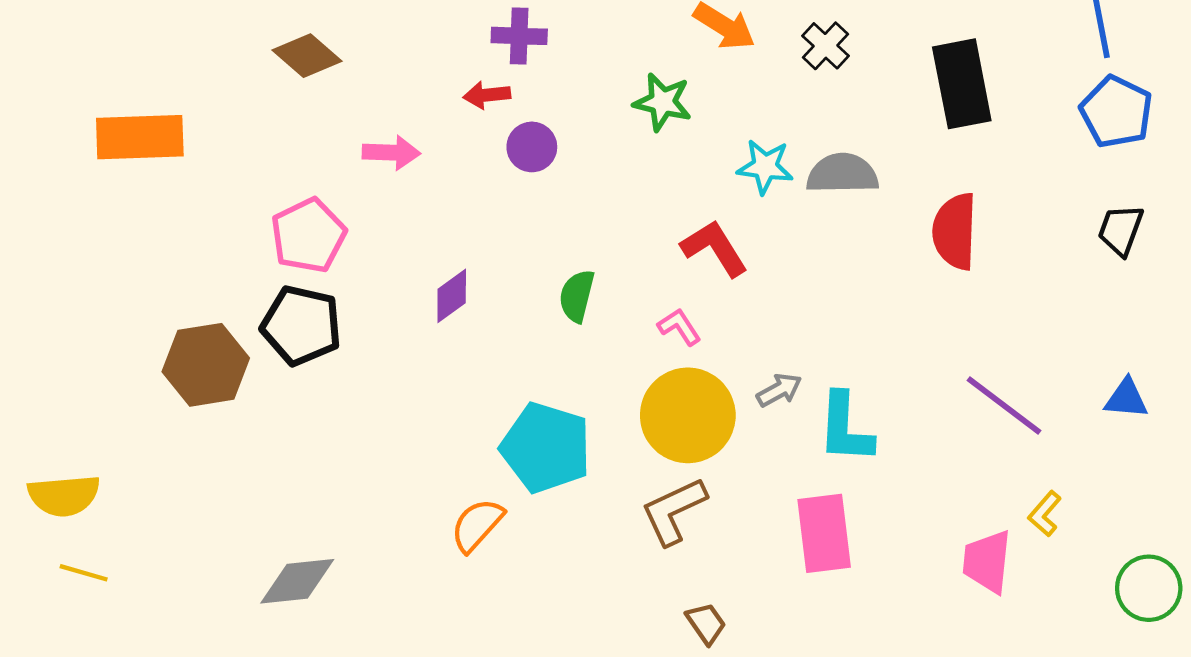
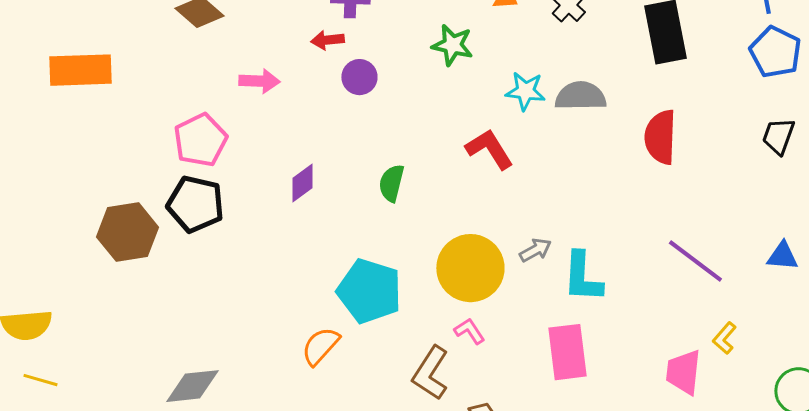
pink L-shape: (679, 327) -> (469, 331), moved
brown L-shape: (674, 511) -> (430, 373), moved, turned -32

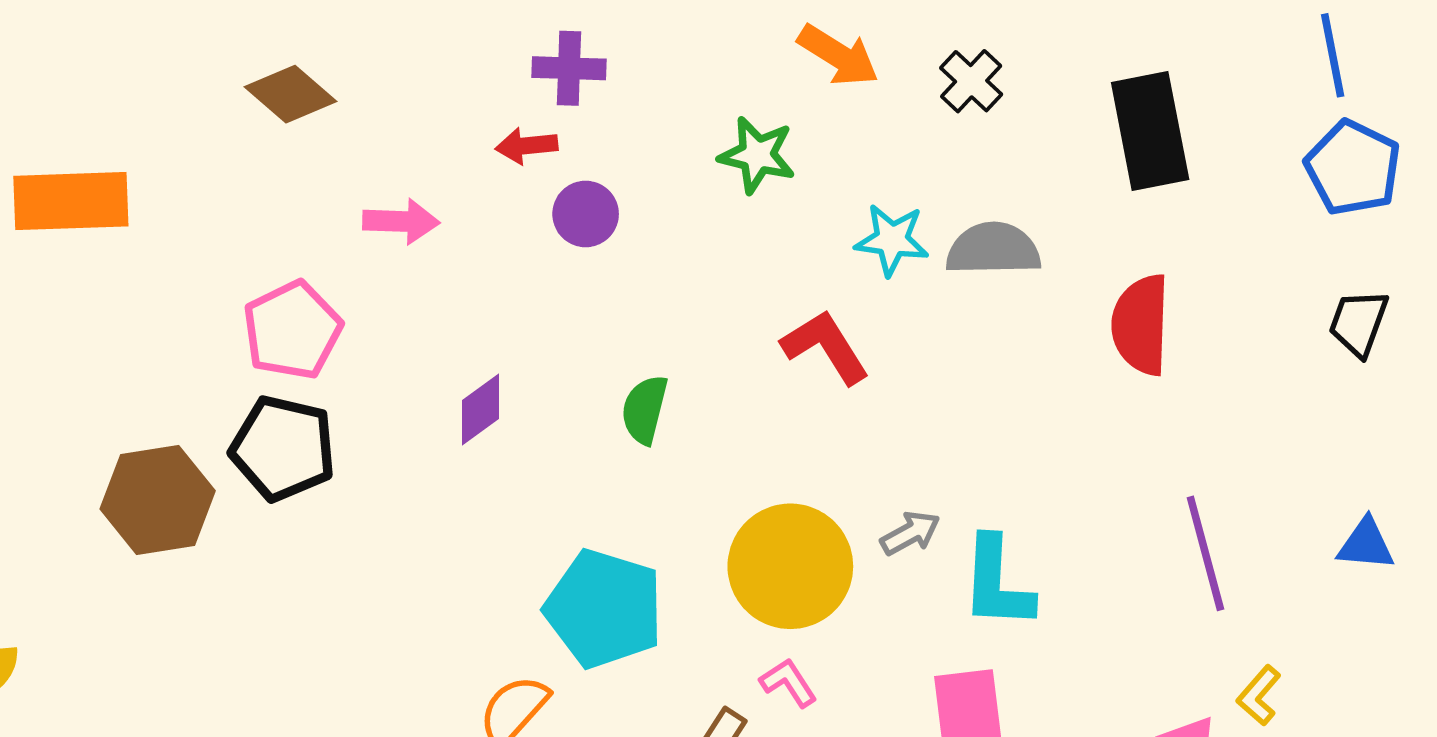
purple line: (695, 261) -> (1205, 553), turned 38

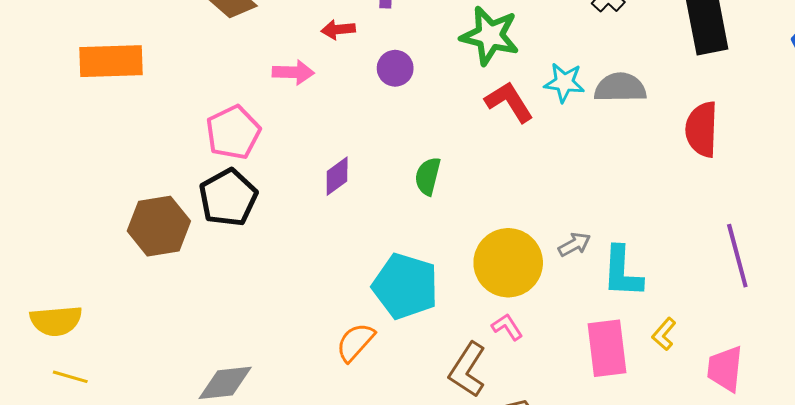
red arrow: (527, 146) -> (338, 30), moved
green star: (757, 155) -> (490, 36), size x1.4
red L-shape: (825, 347) -> (509, 102), moved
black pentagon: (283, 448) -> (228, 198), turned 30
yellow L-shape: (1259, 695) -> (664, 334), moved

